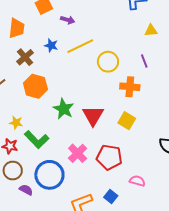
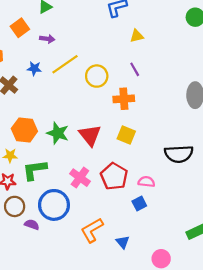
orange hexagon: (35, 86) -> (24, 130), moved
green L-shape: (37, 140) -> (35, 170), turned 135
red pentagon: (109, 157) -> (114, 176), turned 30
pink semicircle: (137, 181) -> (146, 182), moved
blue square: (111, 196) -> (139, 204), moved, turned 32

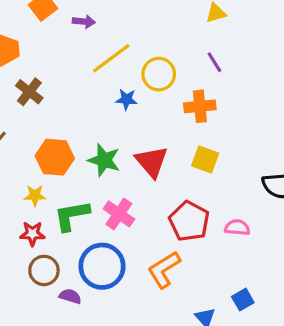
blue star: (34, 68) -> (126, 99), moved
pink cross: (80, 178) -> (119, 214), moved
blue square: (139, 204) -> (243, 300), moved
orange L-shape: (92, 230) -> (164, 270), moved

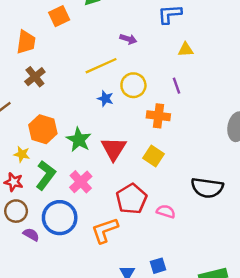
purple arrow: (84, 21) -> (128, 39), moved
green L-shape: (72, 216) -> (46, 175), turned 124

